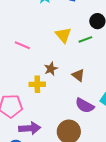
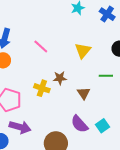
green line: (85, 39) -> (106, 76), moved

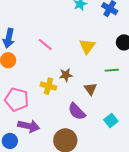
purple semicircle: (79, 124) -> (77, 111), moved

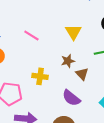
brown star: (66, 75) -> (68, 61), moved

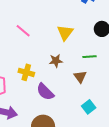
brown triangle: (82, 74) -> (80, 77), moved
purple semicircle: (71, 98) -> (45, 92), moved

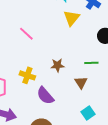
yellow triangle: (65, 33) -> (72, 18), moved

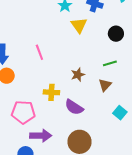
pink line: (26, 34) -> (39, 52), turned 42
brown triangle: (81, 82) -> (105, 85), turned 32

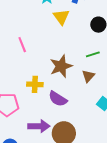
brown star: (78, 75) -> (61, 66), size x1.6
purple arrow: (41, 136) -> (39, 126), moved

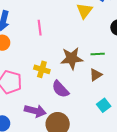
green line: (93, 54) -> (98, 54), moved

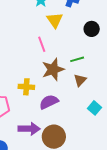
pink line: (40, 28) -> (42, 44), moved
purple semicircle: (60, 89) -> (49, 102), turned 120

